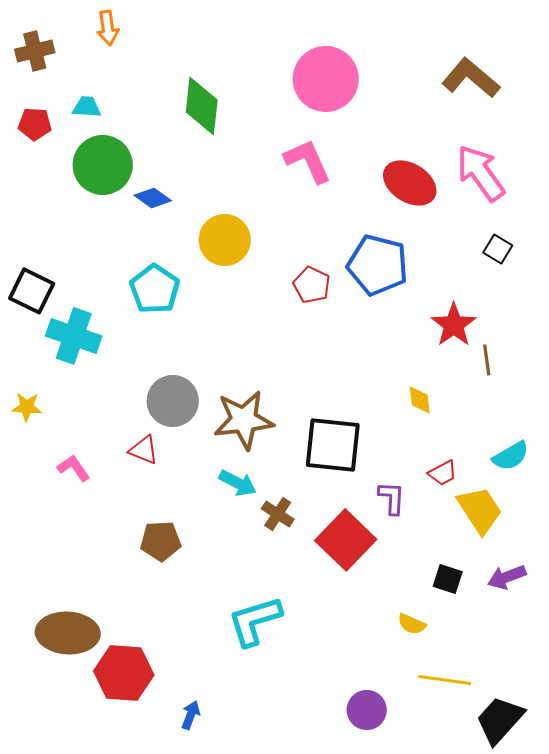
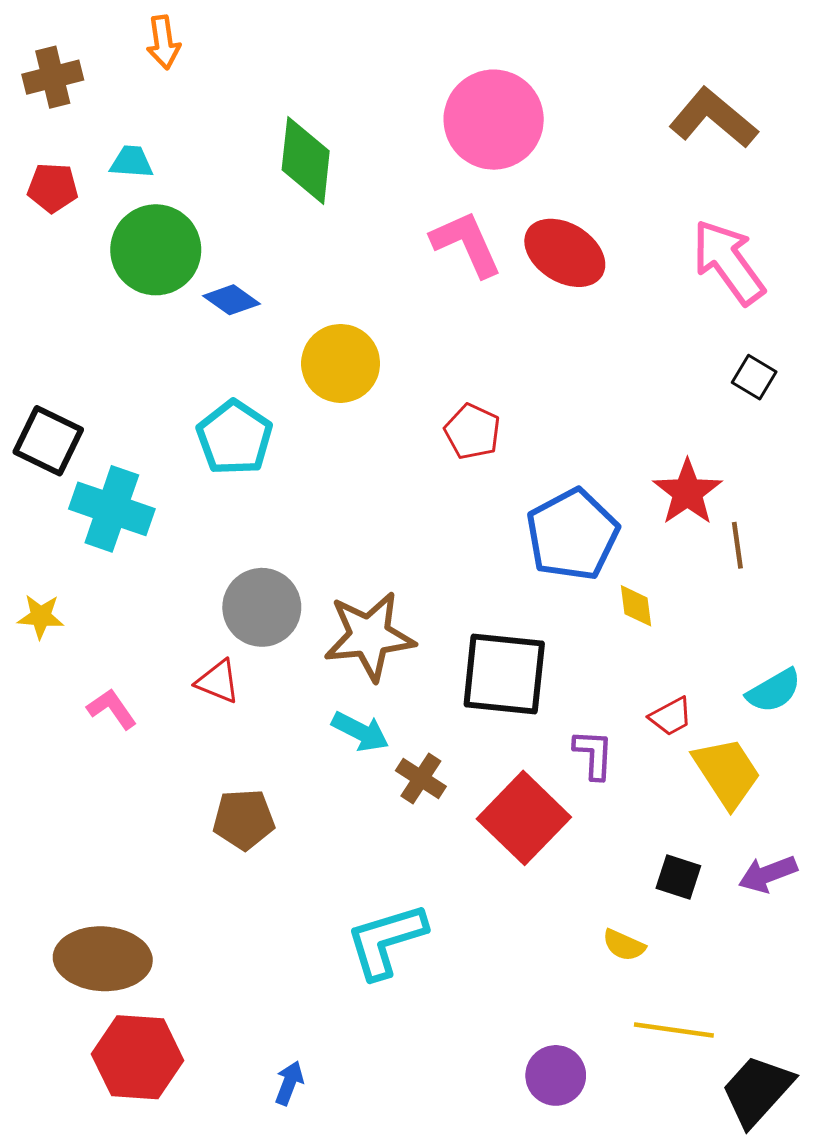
red ellipse: (410, 183) -> (565, 253), moved
blue pentagon: (378, 265) -> (572, 535), moved, turned 30
red hexagon: (124, 673) -> (138, 1057), moved

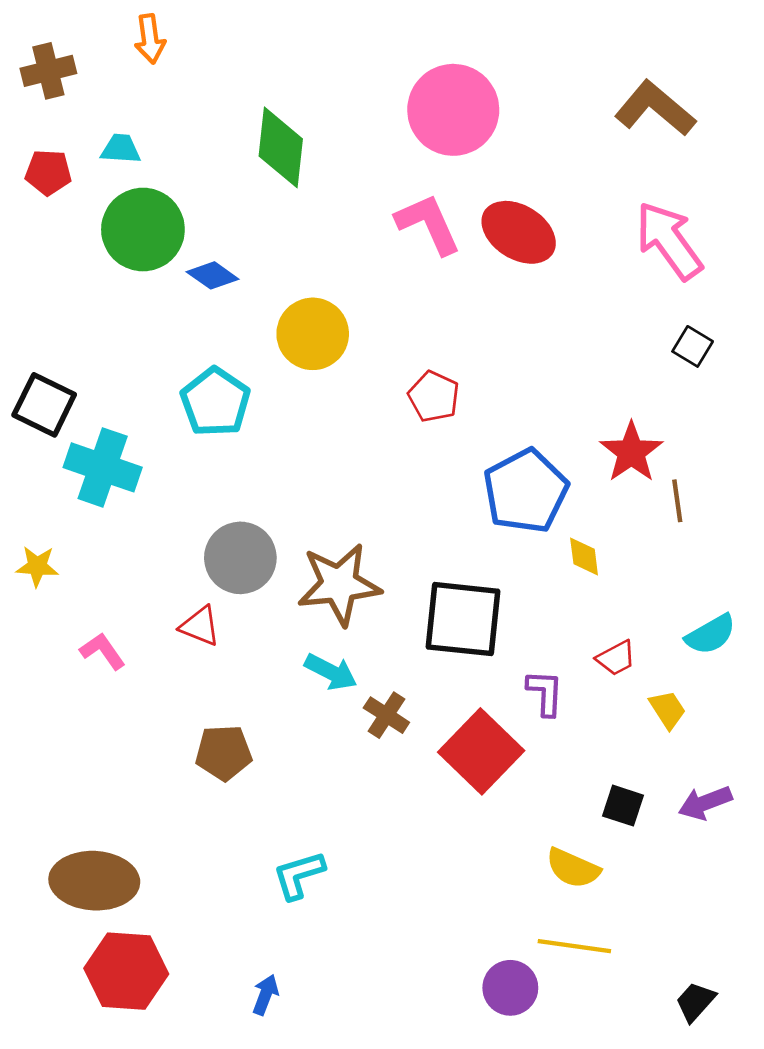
yellow trapezoid: (727, 772) -> (668, 710), size x0.6
cyan L-shape: (386, 941) -> (299, 875), moved, size x0.7
yellow semicircle: (624, 945) -> (573, 868), size x1.4
yellow line: (674, 1030) -> (574, 946), moved
black trapezoid: (757, 1091) -> (695, 1002), size x0.6

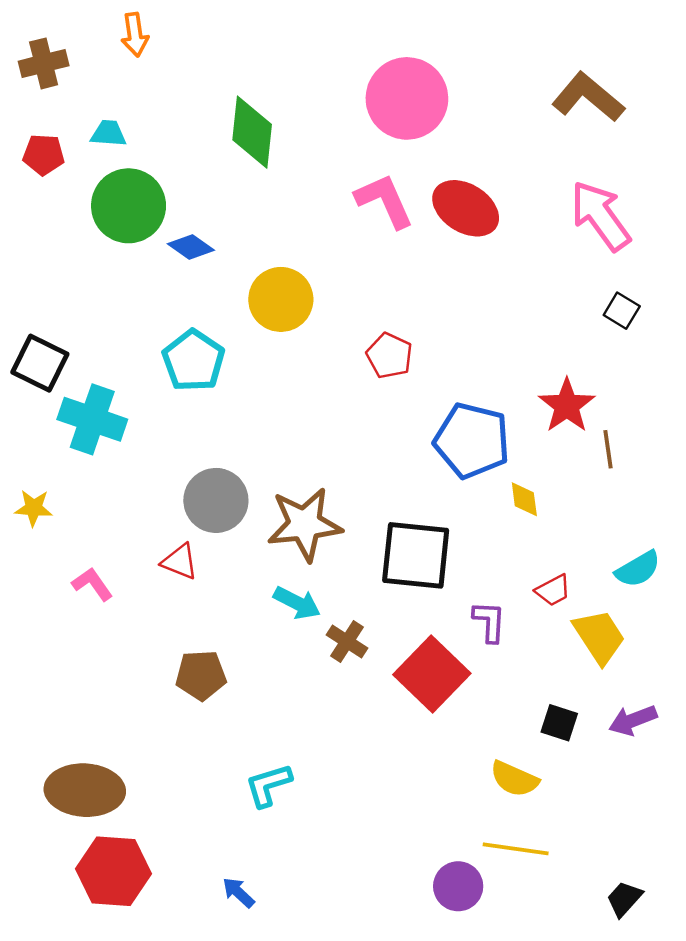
blue pentagon: (526, 491) -> (472, 441), turned -30
yellow trapezoid: (668, 710) -> (599, 637), size x1.6
blue arrow: (265, 995) -> (238, 893), turned -68

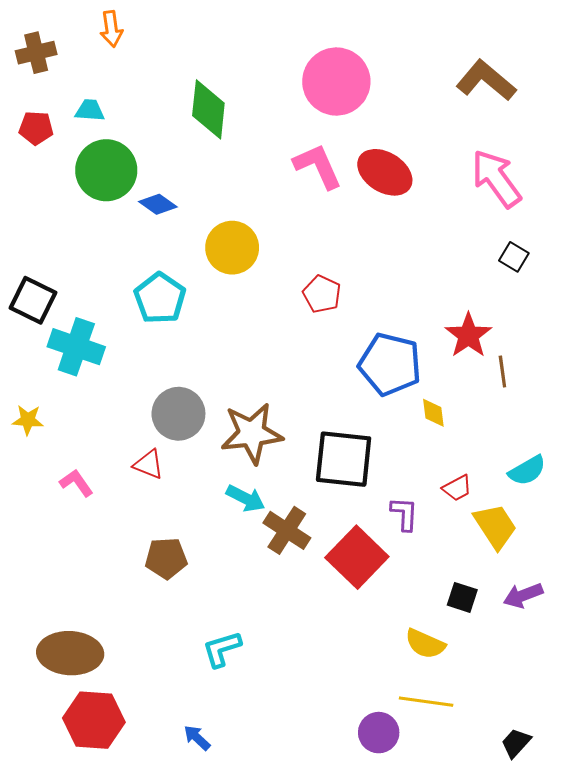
brown cross: (347, 642) -> (287, 530), size x1.4

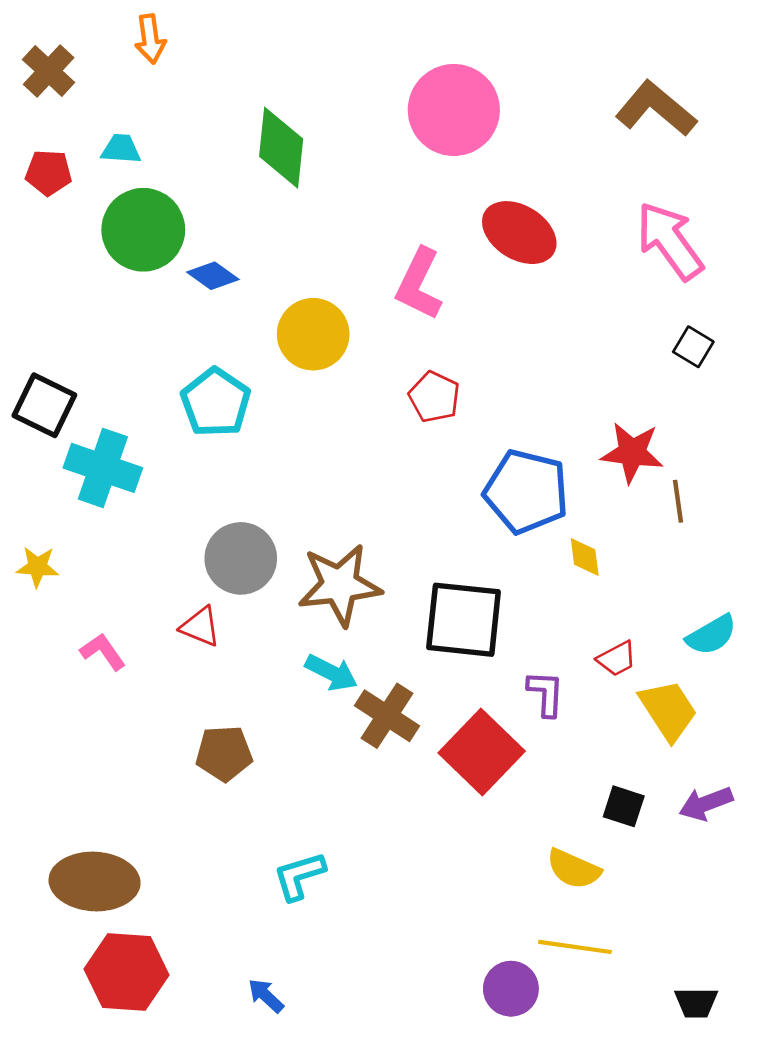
brown cross: (36, 53) -> (49, 71), turned -33
pink L-shape: (318, 166) -> (419, 284), moved, turned -130
red star: (468, 335) -> (632, 453), turned -30
black trapezoid: (516, 743) -> (696, 1003), turned -132

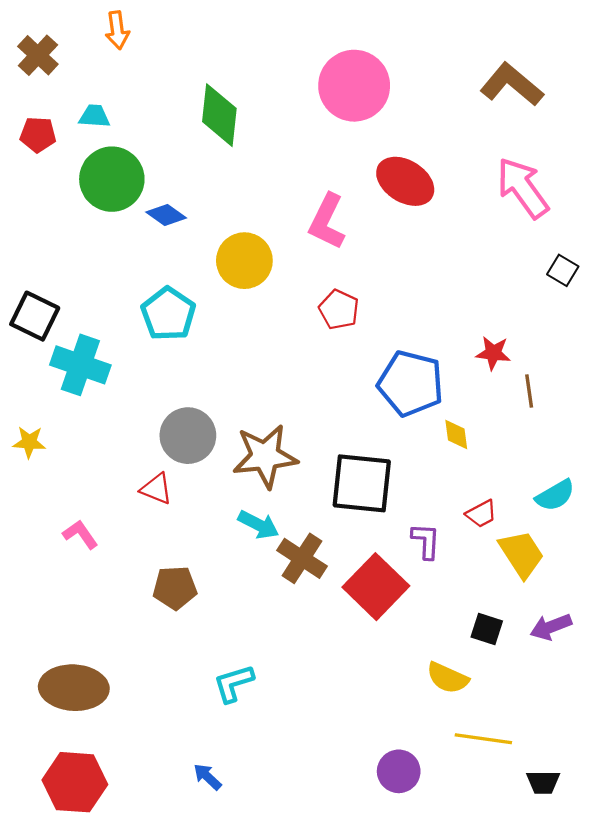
black square: (693, 347) -> (563, 270), moved
red star: (632, 453) -> (493, 353), size x0.7
pink L-shape: (103, 652) -> (80, 534), moved
yellow line: (575, 947) -> (483, 739), moved
red hexagon: (127, 972) -> (75, 782), moved

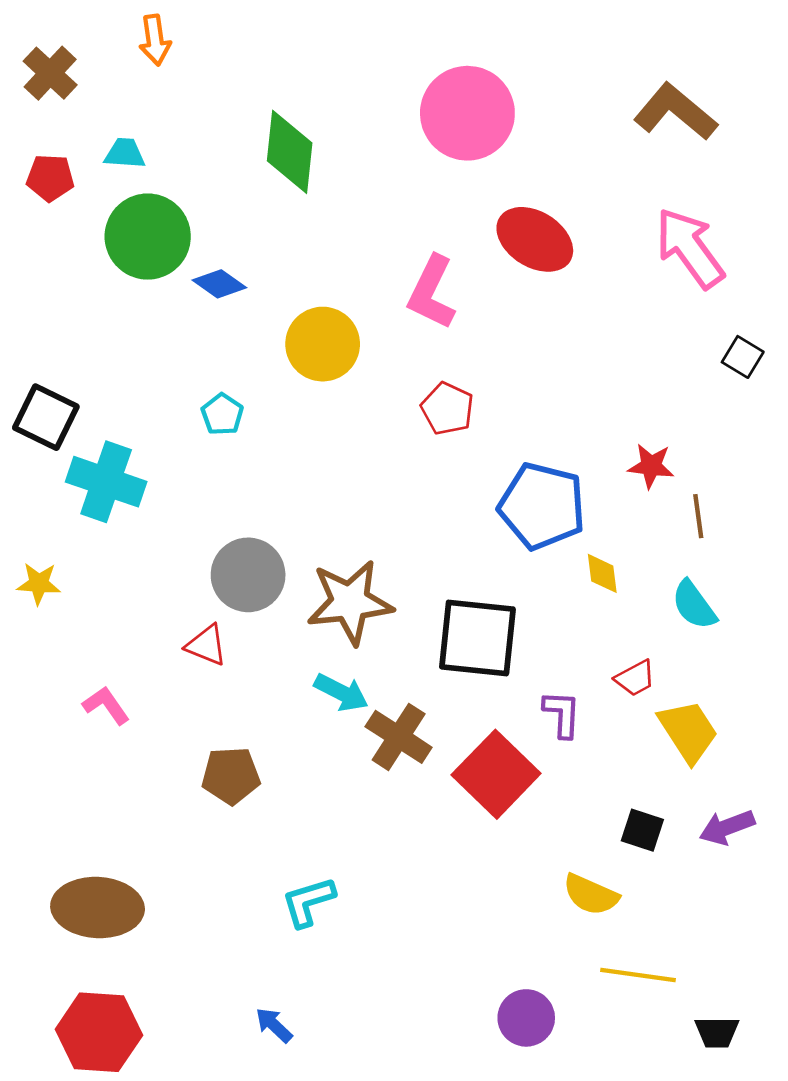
cyan pentagon: (168, 314) -> (222, 414), size x0.6
cyan semicircle: (555, 495) -> (694, 605), moved, turned 84

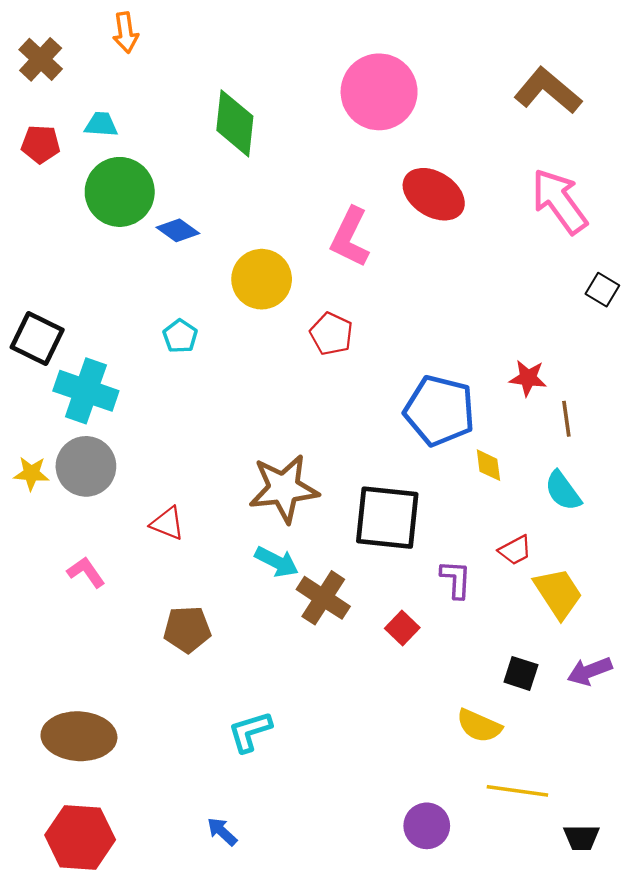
red pentagon: (447, 409) -> (331, 334), moved
gray circle: (248, 575) -> (86, 466), moved
red square: (496, 774) -> (402, 628), size x0.5

